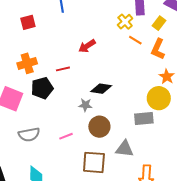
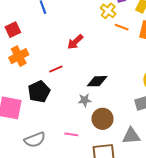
orange cross: (27, 63) -> (19, 56), moved
pink line: (66, 136) -> (71, 134), turned 40

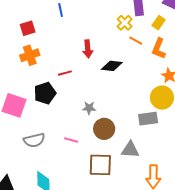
red arrow: (75, 42) -> (88, 49), turned -60
black diamond: (97, 81) -> (112, 66), moved

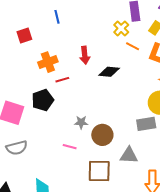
orange cross: (30, 55) -> (48, 62), moved
gray star: (89, 108) -> (81, 122), moved
gray semicircle: (34, 140) -> (17, 148), moved

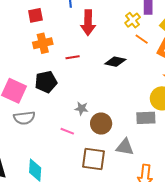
red arrow: (85, 55) -> (88, 23), moved, size x1.4
orange cross: (48, 62) -> (43, 43), moved
red line: (62, 80) -> (73, 57), moved
gray semicircle: (17, 148) -> (24, 118), moved

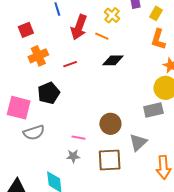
yellow cross: (133, 20) -> (112, 15), moved
red arrow: (88, 23) -> (79, 27), turned 30
orange line: (142, 39) -> (102, 36), moved
gray star: (81, 108) -> (73, 156), moved
gray triangle: (125, 147) -> (138, 142), turned -42

